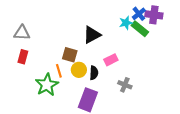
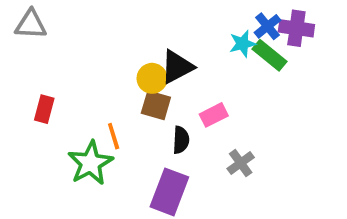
gray triangle: (22, 33) -> (31, 24), moved
brown square: (70, 55) -> (156, 105), moved
yellow circle: (79, 70) -> (152, 78), moved
gray cross: (125, 85) -> (241, 163), turned 32

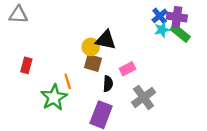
cyan star: (243, 44) -> (162, 30), moved
green rectangle: (269, 55) -> (180, 33), moved
black triangle: (177, 67) -> (106, 40), turned 40
gray cross: (241, 163) -> (144, 97), size x1.5

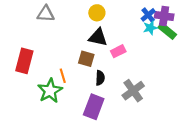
gray triangle: (18, 15) -> (46, 14), moved
yellow circle: (91, 47) -> (97, 13), moved
red rectangle: (26, 65) -> (24, 61), size x1.6
pink rectangle: (127, 69) -> (118, 51), moved

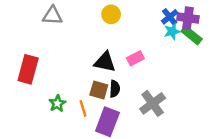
black triangle: (98, 37) -> (105, 62), moved
brown square: (86, 59) -> (99, 90), moved
orange line: (63, 76) -> (83, 108), moved
green star: (50, 91) -> (57, 103), size x0.6

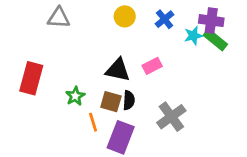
blue cross: (170, 17) -> (165, 19), moved
green star: (57, 103) -> (75, 96), moved

